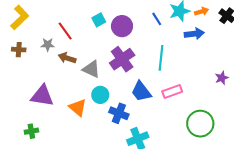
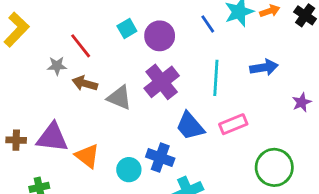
blue arrow: (194, 34) -> (264, 67), moved
brown cross: (19, 50) -> (16, 140), moved
cyan circle: (100, 95) -> (129, 170), moved
orange triangle: (78, 108) -> (87, 156), moved

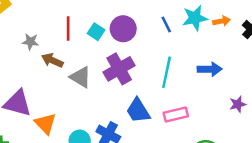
cyan square: (127, 28) -> (96, 32), moved, turned -35
red line: (81, 46) -> (68, 28), moved, turned 30

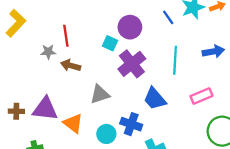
red line: (68, 28) -> (66, 36), moved
cyan square: (96, 32) -> (110, 43), moved
gray triangle: (81, 77) -> (100, 94), moved, turned -40
pink rectangle: (176, 115) -> (201, 96), moved

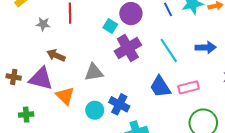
gray star: (48, 52) -> (43, 24), moved
cyan line: (175, 60) -> (169, 50), turned -45
brown arrow: (71, 65) -> (56, 55), moved
blue trapezoid: (155, 99) -> (160, 87), moved

